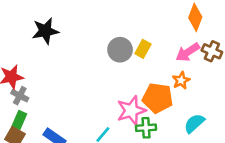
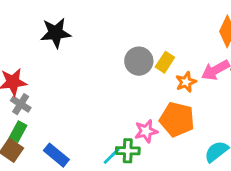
orange star: (181, 81) -> (186, 82), moved
pink star: (131, 110) -> (146, 131), size x0.7
green cross: (146, 128) -> (128, 151), moved

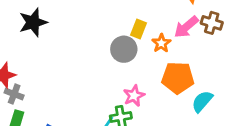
gray circle: (139, 61) -> (124, 49), moved
orange pentagon: (177, 119) -> (178, 78), moved

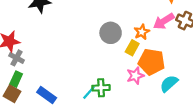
yellow rectangle: (138, 29) -> (132, 48), moved
pink star: (134, 96) -> (135, 76), moved

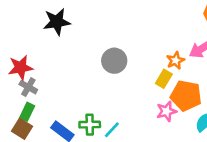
gray circle: (111, 33) -> (114, 61), moved
green cross: (101, 88) -> (90, 125), moved

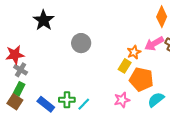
black star: (57, 22) -> (44, 20), turned -30
gray circle: (114, 61) -> (81, 43), moved
pink star: (167, 111) -> (122, 100), moved

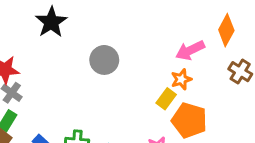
pink arrow: (154, 44) -> (190, 50), moved

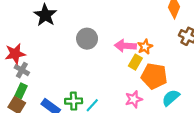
pink arrow: (190, 50) -> (125, 46), moved, turned 35

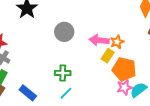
pink star: (134, 99) -> (124, 87), moved
green cross: (74, 101) -> (63, 73), moved

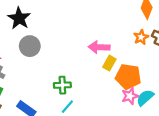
gray circle: (64, 32) -> (30, 46), moved
orange star: (117, 42) -> (141, 37), moved

